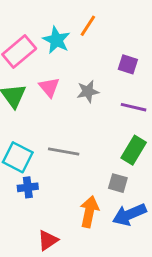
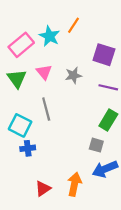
purple square: (128, 64) -> (104, 55), size x1.5
gray line: (64, 152) -> (46, 109), moved, turned 65
orange arrow: (89, 212) -> (75, 184), moved

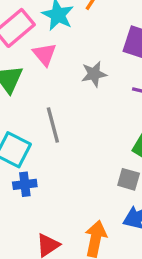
pink triangle: (44, 72) -> (45, 54), moved

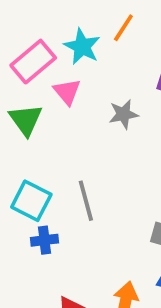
gray line: (53, 125) -> (86, 201), moved

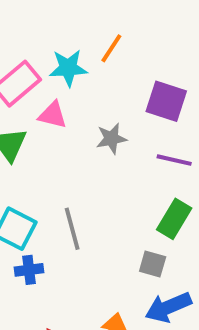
cyan star: (82, 47) -> (68, 68), turned -30
pink triangle: (67, 92) -> (53, 115), turned -36

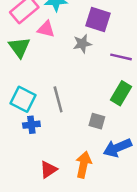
purple square: (166, 101) -> (98, 19), moved
gray square: (153, 264) -> (97, 121), moved

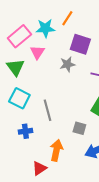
pink triangle: (46, 29) -> (37, 52), turned 49
cyan square: (23, 99) -> (19, 98), moved
orange arrow: (84, 165) -> (56, 150), moved

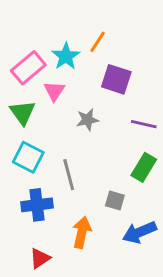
cyan star: (45, 28) -> (66, 56), turned -30
gray star: (67, 64) -> (87, 120), moved
blue cross: (25, 131) -> (37, 205), size x1.5
red triangle: (39, 168) -> (40, 258), moved

